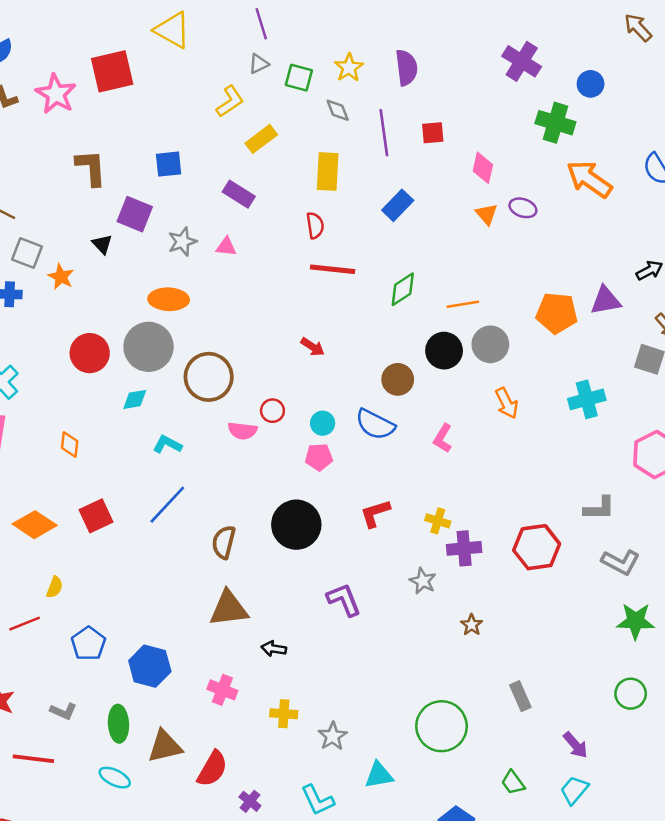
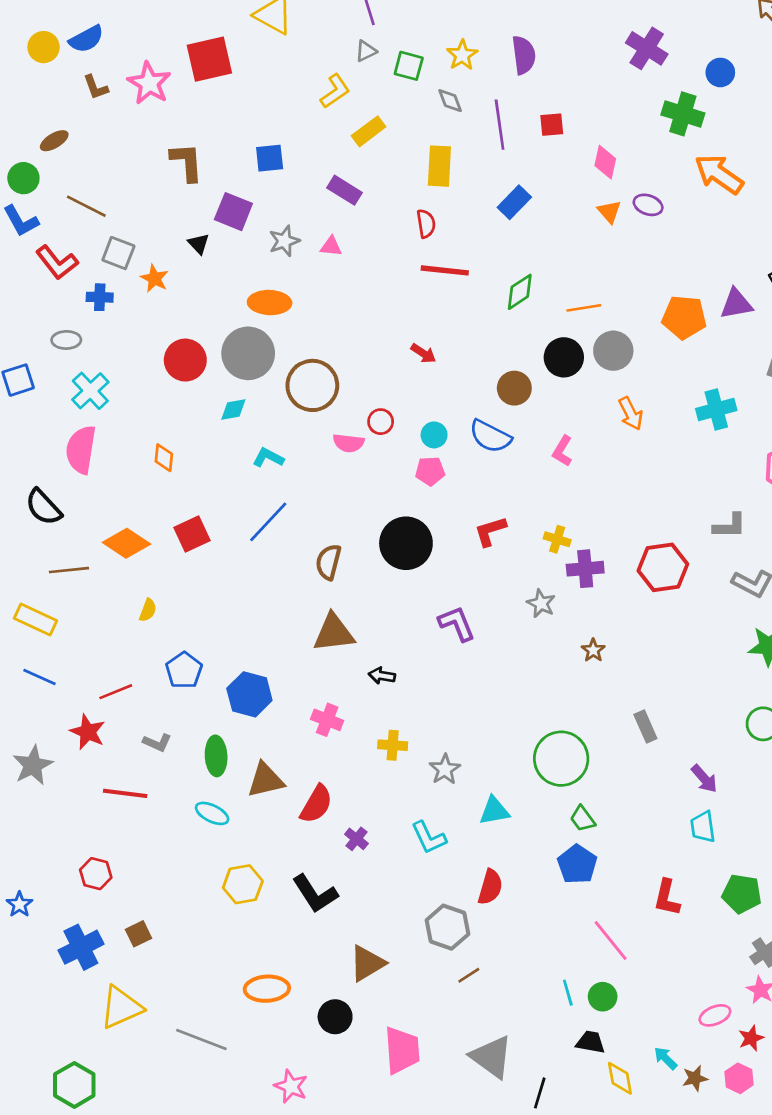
red line: (25, 624) -> (116, 692), moved
green trapezoid: (513, 783) -> (583, 819), moved
cyan trapezoid: (574, 790) -> (703, 827), turned -48

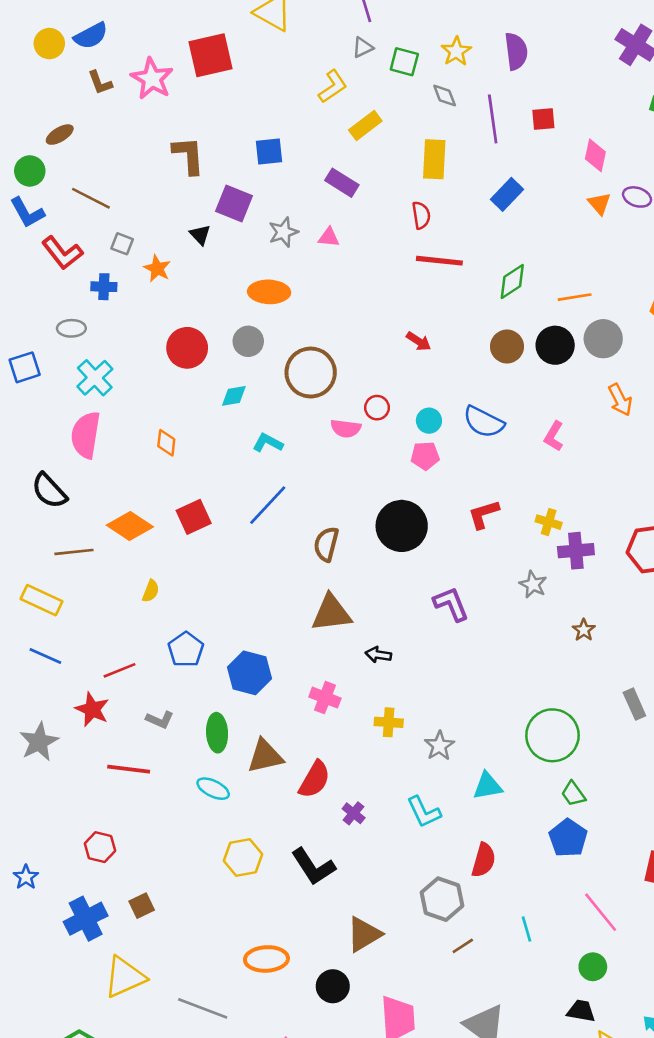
gray square: (118, 253) -> (122, 244), size x0.7
gray circle: (248, 353) -> (248, 341), size x0.6
brown circle: (514, 388) -> (507, 347), moved
cyan line: (568, 993) -> (526, 929), moved

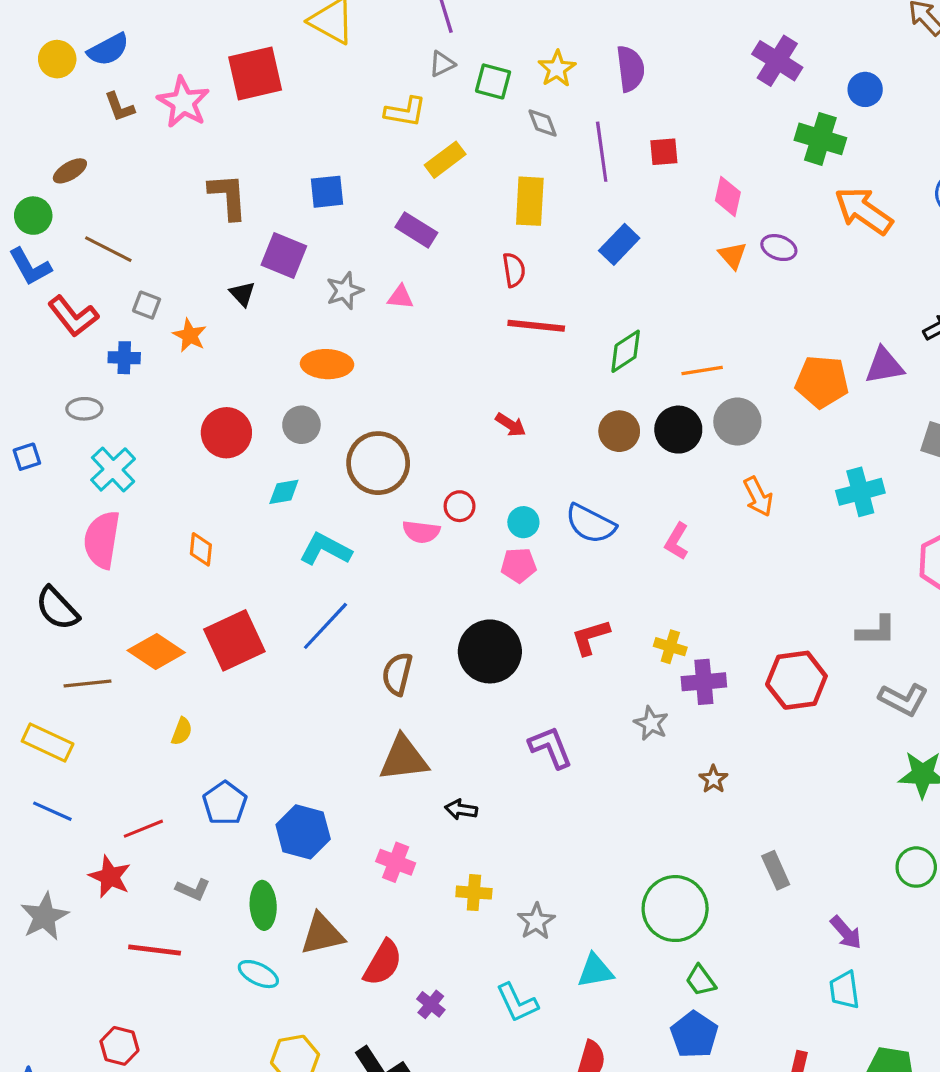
yellow L-shape: (333, 86) -> (405, 112), turned 44
blue square: (25, 367) -> (27, 457), size x0.7
cyan L-shape: (268, 443) -> (325, 549), size x1.4
red square: (194, 517) -> (234, 640), size x1.4

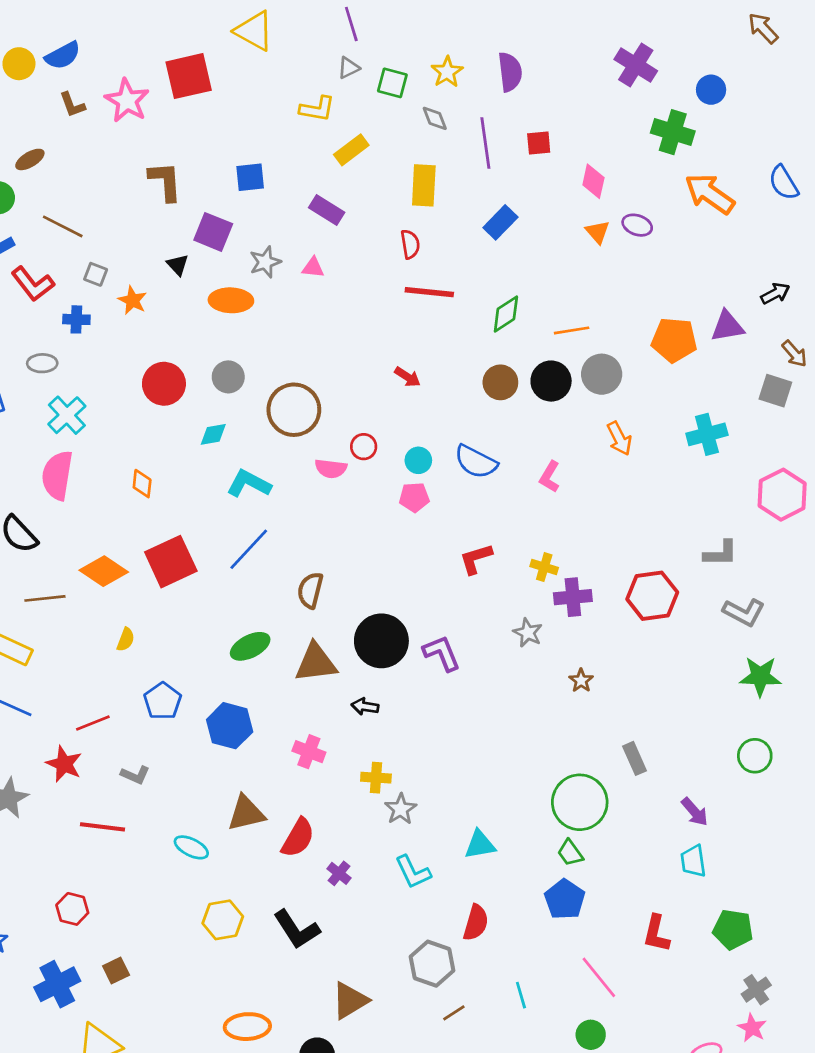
orange ellipse: (327, 364) -> (231, 300), moved
black circle: (490, 651) -> (381, 641), moved
green ellipse: (263, 905) -> (250, 646), moved, turned 66
green circle: (675, 909) -> (580, 802), moved
gray star: (536, 921) -> (401, 809), moved

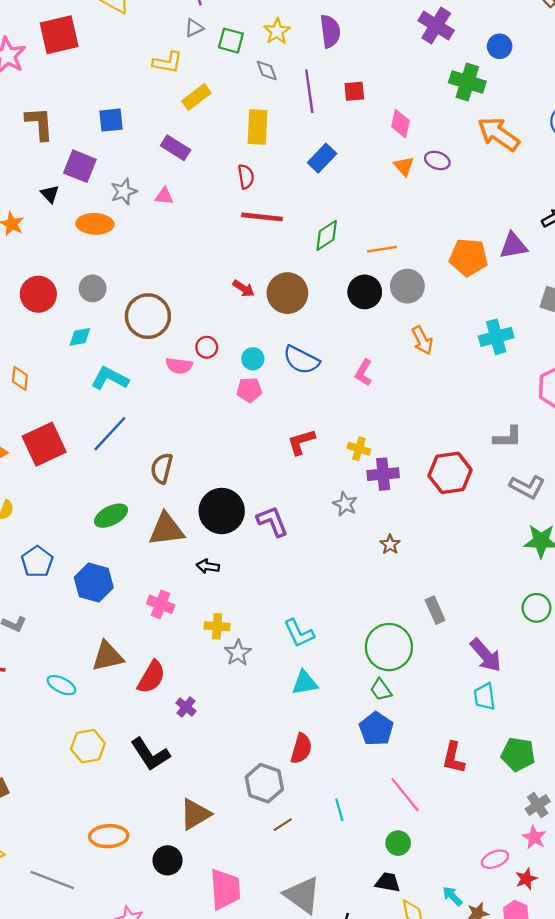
brown circle: (500, 382) -> (287, 293), moved, size x1.4
purple arrow: (695, 812) -> (486, 655), size x1.4
cyan L-shape: (413, 872) -> (299, 633), moved

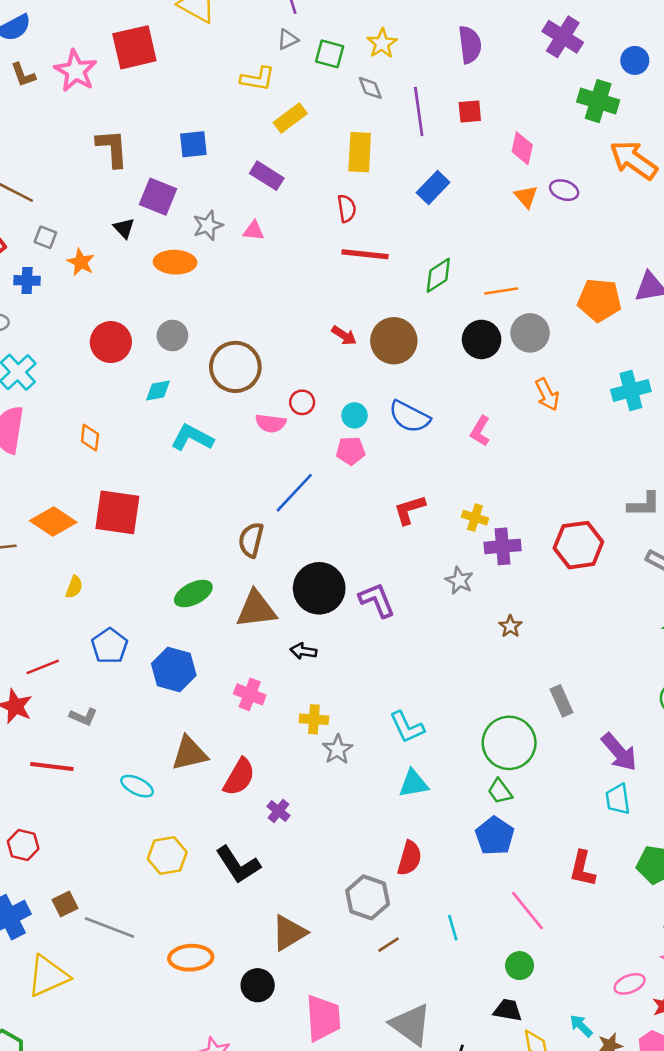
purple semicircle: (330, 31) -> (470, 45), moved
blue line: (110, 434) -> (294, 493), moved
red square: (44, 444) -> (117, 512), turned 33
gray line: (52, 880) -> (110, 928), moved

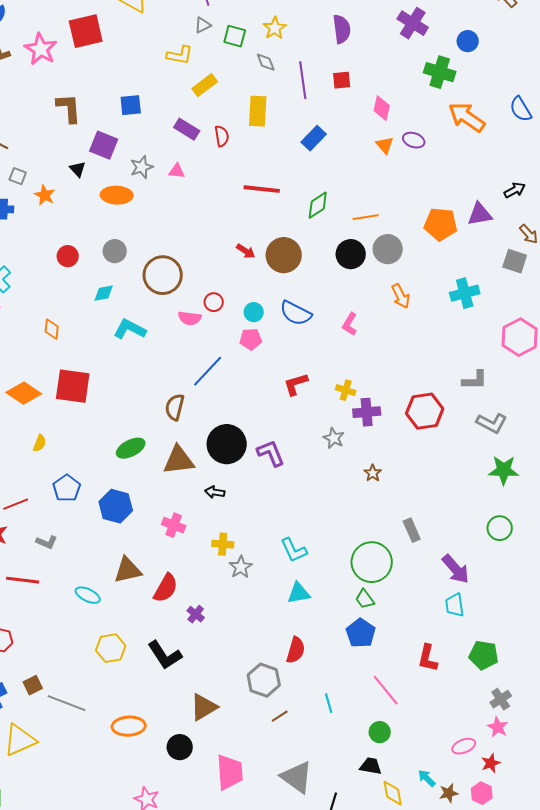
red semicircle: (347, 208) -> (222, 136), moved
red circle: (111, 342) -> (68, 256), size x0.7

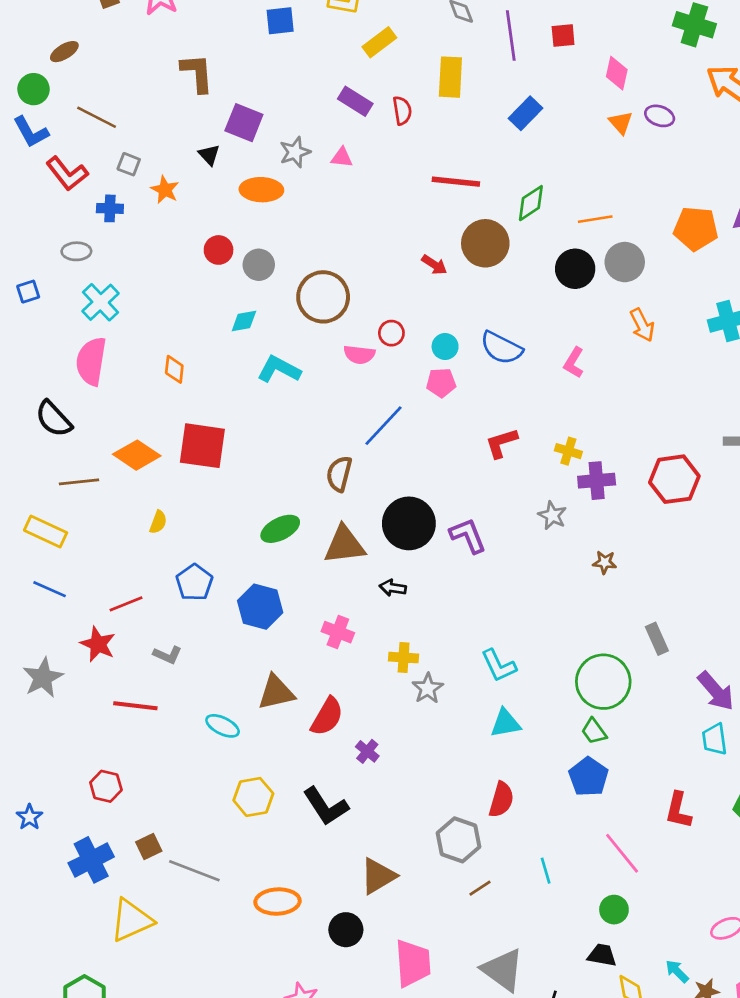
blue square: (131, 105) -> (280, 21), moved
brown circle: (284, 255) -> (485, 243), moved
red circle: (68, 256) -> (219, 250), moved
brown star: (373, 473) -> (605, 562), turned -30

